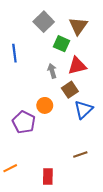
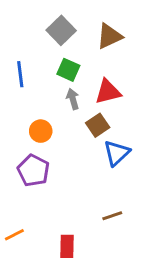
brown triangle: (78, 26) -> (109, 36), turned 30
green square: (61, 44) -> (68, 70), moved
orange circle: (45, 105) -> (41, 131), moved

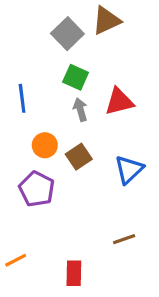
brown triangle: (109, 36) -> (106, 21), moved
blue line: (20, 74) -> (22, 98), moved
brown square: (98, 125) -> (79, 157), moved

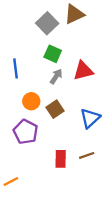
gray arrow: (80, 110) -> (56, 76), turned 49
brown line: (124, 239) -> (87, 155), moved
red rectangle: (74, 273) -> (61, 159), moved

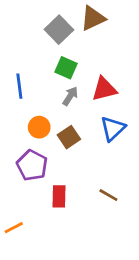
blue triangle: (90, 118) -> (113, 129), moved
brown line: (87, 155) -> (108, 195), turned 49
red rectangle: (61, 159) -> (59, 196), moved

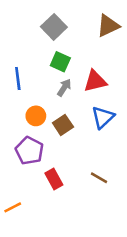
brown triangle: (93, 18) -> (108, 26), moved
red rectangle: (59, 196) -> (54, 179), turned -30

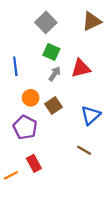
blue triangle: (103, 117) -> (91, 115), moved
red rectangle: (54, 179) -> (34, 163), moved

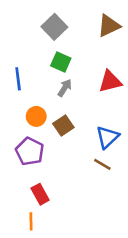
red triangle: (81, 68) -> (110, 81), moved
brown line: (84, 150) -> (102, 164), moved
orange line: (11, 175) -> (31, 221), moved, turned -64

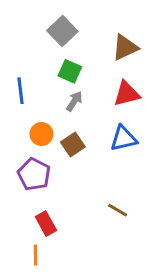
brown triangle: (109, 26) -> (125, 47), moved
blue triangle: (107, 137) -> (124, 138), moved, turned 30
brown line: (102, 164) -> (118, 210), moved

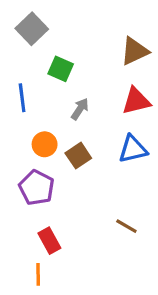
gray square: (62, 31) -> (32, 29), moved
green square: (70, 71) -> (61, 69), moved

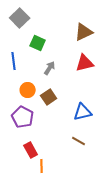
blue triangle: (133, 149) -> (83, 112), moved
orange line: (38, 274) -> (42, 166), moved

